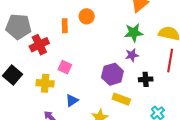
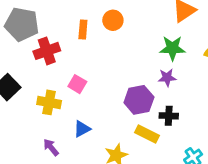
black cross: (146, 79) -> (169, 116), moved

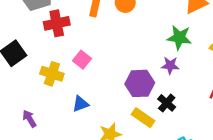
black cross: (169, 116) -> (167, 103), turned 30
purple arrow: (51, 147) -> (29, 119), moved

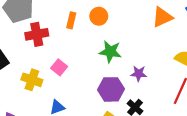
green star: (179, 38) -> (110, 52), moved

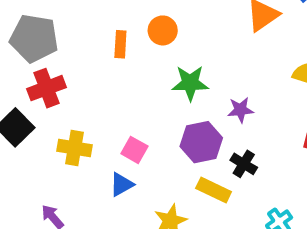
red cross: (37, 34) -> (46, 88), moved
pink square: (59, 67) -> (134, 150), moved

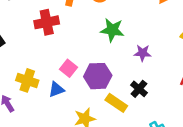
red cross: (46, 88) -> (47, 22), moved
purple hexagon: (201, 142) -> (98, 76), moved
yellow cross: (74, 148) -> (27, 80), moved

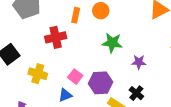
yellow cross: (27, 80) -> (38, 74), moved

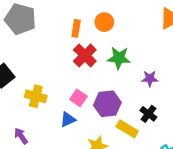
red cross: (56, 37) -> (85, 55), moved, turned -30

